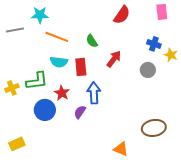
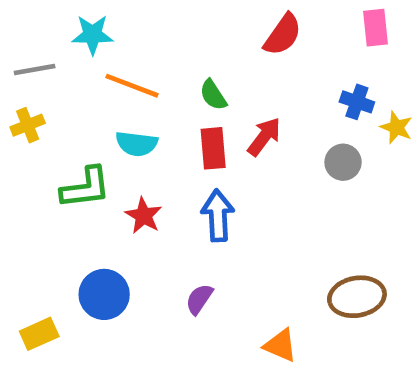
red rectangle: (81, 67) -> (213, 148), moved
yellow cross: (12, 88) -> (28, 125), moved
blue circle: (45, 110) -> (104, 294), moved
purple semicircle: (80, 112) -> (199, 299), moved

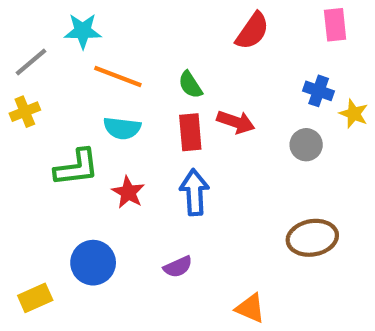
gray line: (35, 69) -> (31, 62), turned -30
red arrow: (264, 137) -> (236, 122), turned 72
brown ellipse: (357, 297) -> (312, 238), moved
purple semicircle: (199, 299) -> (178, 267), turned -148

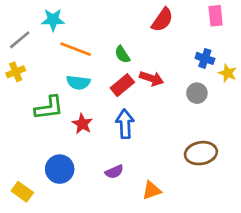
red rectangle: (190, 132) -> (122, 85), turned 55
yellow rectangle: (35, 298) -> (22, 192), turned 60
orange triangle: (250, 308) -> (152, 190), moved, turned -42

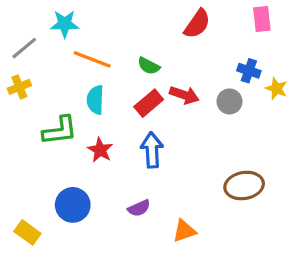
green semicircle: (122, 54) -> (149, 66), turned -30
cyan semicircle: (78, 82) -> (95, 100), turned 85
gray circle: (197, 93) -> (230, 101), moved

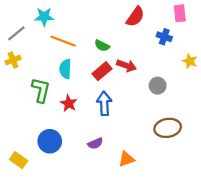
blue cross: (249, 71) -> (164, 37), moved
gray circle: (230, 101) -> (158, 86), moved
green L-shape: (60, 131) -> (41, 90), turned -70

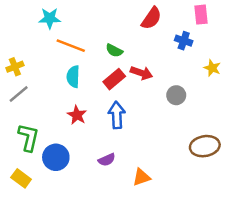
gray line: (16, 33) -> (19, 94), moved
green L-shape: (41, 90) -> (29, 137), moved
brown ellipse: (168, 128) -> (205, 146), moved

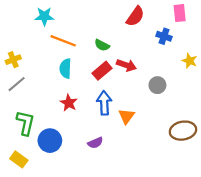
orange triangle: (141, 177) -> (126, 116), moved, turned -35

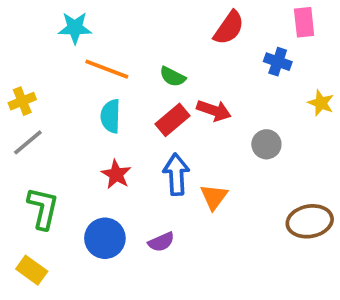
blue circle: (50, 141) -> (105, 238), moved

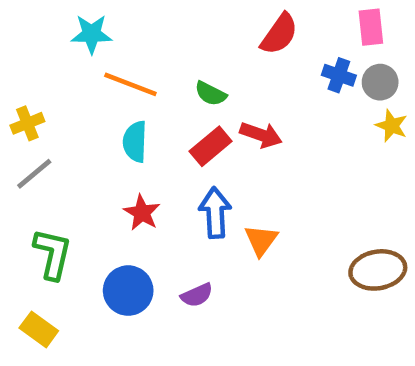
gray circle: (266, 144) -> (380, 82), moved

